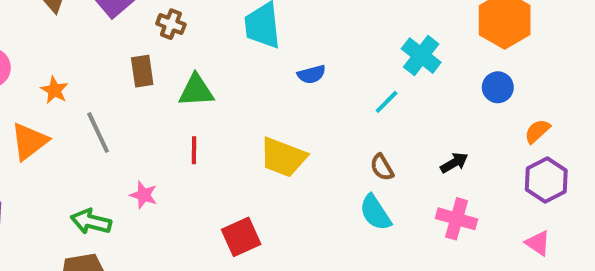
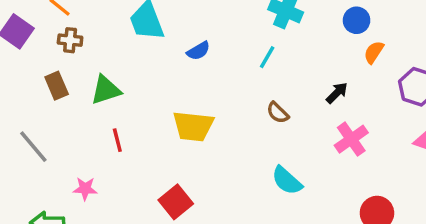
orange semicircle: (537, 131) -> (374, 52), moved
cyan semicircle: (375, 213) -> (287, 181), moved
pink cross: (457, 219) -> (351, 139), turned -36

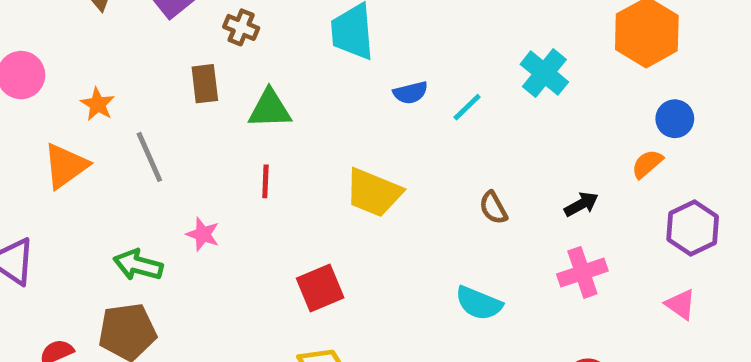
blue circle: (357, 20) -> (675, 119), moved
cyan line: (267, 57) -> (467, 107), moved
cyan semicircle: (287, 181) -> (479, 303), turned -36

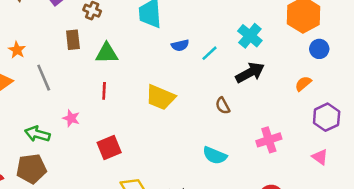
blue circle: (675, 119) -> (319, 49), moved
black arrow: (581, 204) -> (250, 73), moved, size x1.6
red square: (320, 288) -> (109, 147), moved

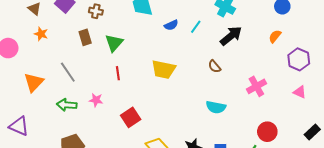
orange star: (17, 50) -> (41, 34), moved
green triangle: (107, 53) -> (114, 43), turned -36
green arrow: (37, 134) -> (67, 105), moved

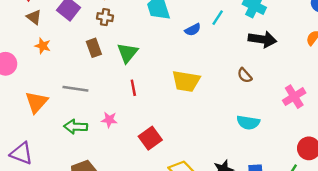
cyan line: (196, 27) -> (218, 18), moved
black arrow: (231, 36) -> (262, 39), turned 50
gray line: (68, 72) -> (75, 89), turned -45

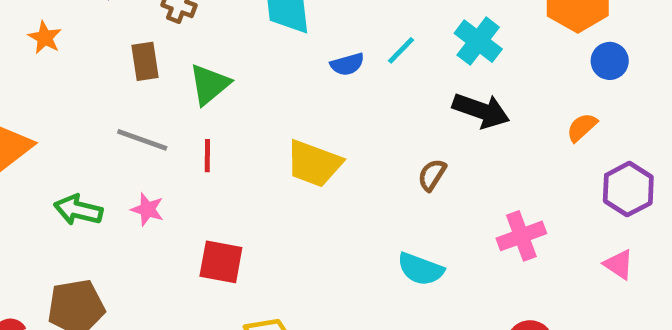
brown semicircle: (245, 75) -> (432, 175), turned 63
gray line: (75, 89) -> (142, 140), moved
red square: (150, 138) -> (221, 262), turned 35

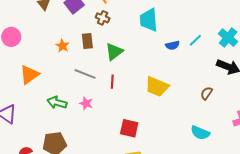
orange star: (45, 38) -> (62, 46), moved
red square: (221, 262) -> (129, 128), moved

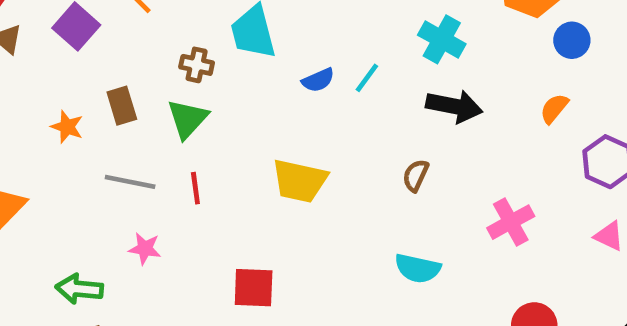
brown cross: (103, 18) -> (197, 65), moved
cyan line: (195, 40) -> (367, 78), moved
green arrow: (57, 103) -> (79, 289), moved

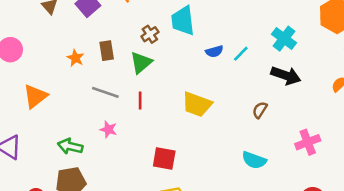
brown cross: (197, 65) -> (150, 34), turned 36

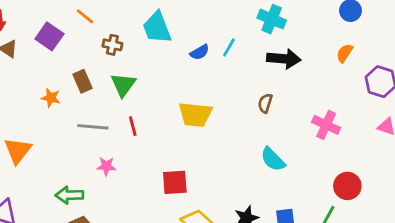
brown cross: (150, 34) -> (112, 45), moved, turned -30
pink cross: (308, 142) -> (326, 125), turned -30
cyan semicircle: (254, 160) -> (273, 159), turned 40

